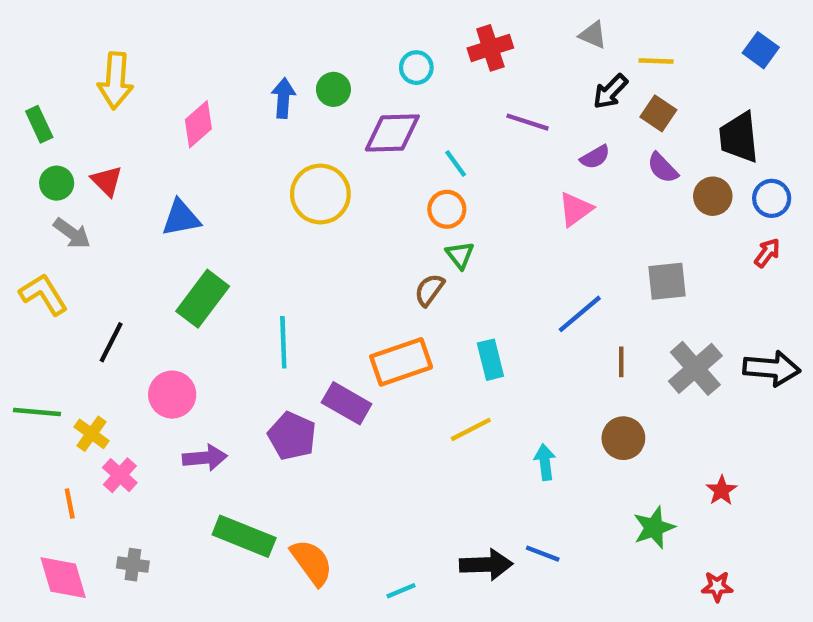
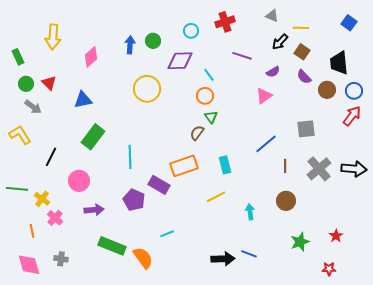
red arrow: (767, 253) -> (352, 116), size x1.5
red star: (721, 490) -> (336, 236), moved
cyan line: (401, 591) -> (167, 234), moved

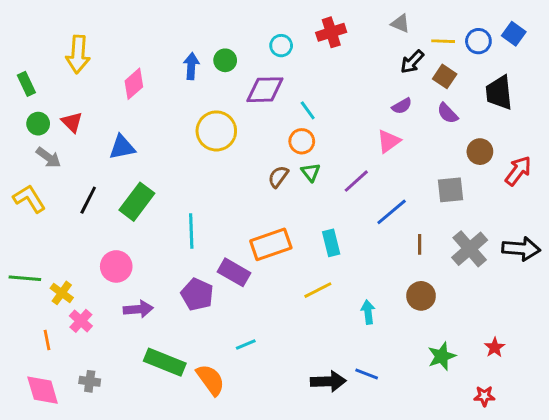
purple line: (242, 56) -> (356, 181), moved, turned -60
brown circle: (327, 90) -> (480, 152), moved
blue circle: (354, 91) -> (478, 41), moved
brown semicircle: (197, 133) -> (278, 177), moved
black line: (51, 157) -> (88, 200), moved

